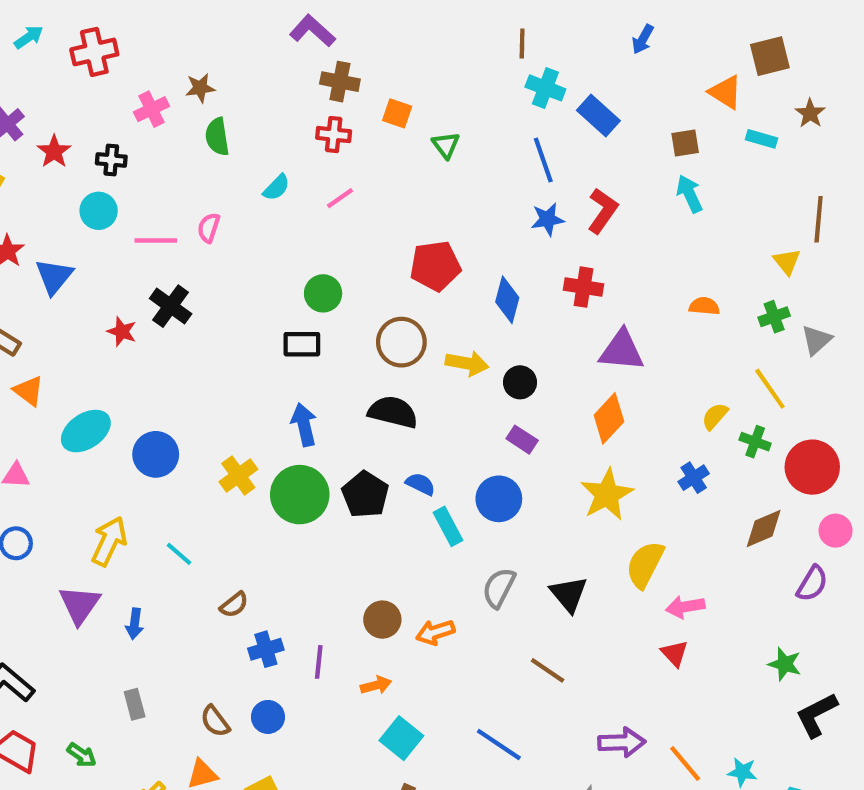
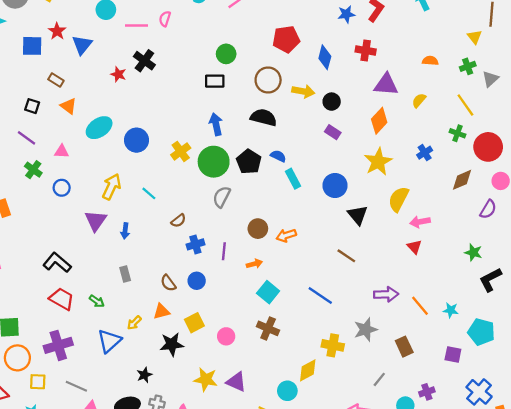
yellow semicircle: (715, 416) -> (419, 100), moved
blue circle: (499, 499) -> (335, 185), moved
gray semicircle: (499, 588) -> (222, 197), moved

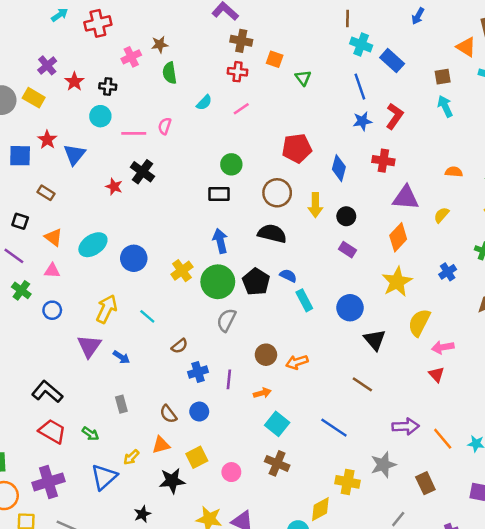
yellow arrow: (303, 91) -> (315, 205), turned 80
orange triangle: (68, 106) -> (53, 237), moved
blue arrow: (125, 231) -> (121, 357), turned -63

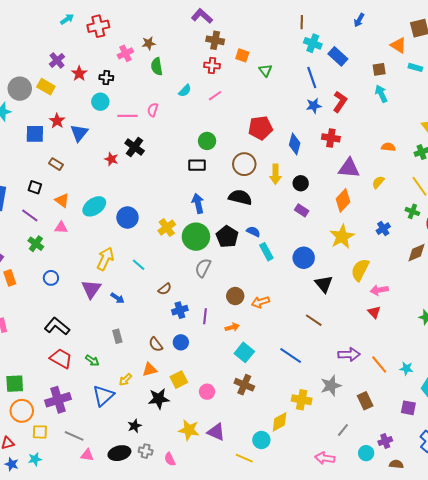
blue circle: (52, 310) -> (51, 278), moved

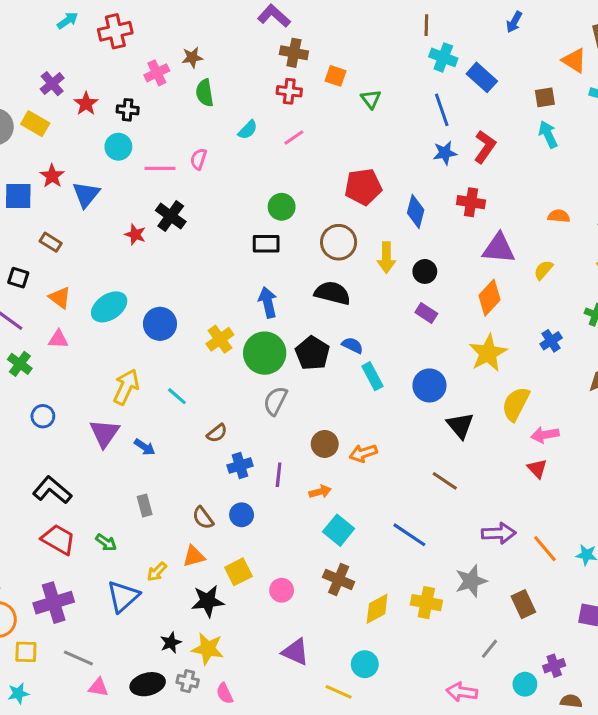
yellow diamond: (280, 422) -> (377, 609), moved
yellow star: (189, 430) -> (208, 649), moved

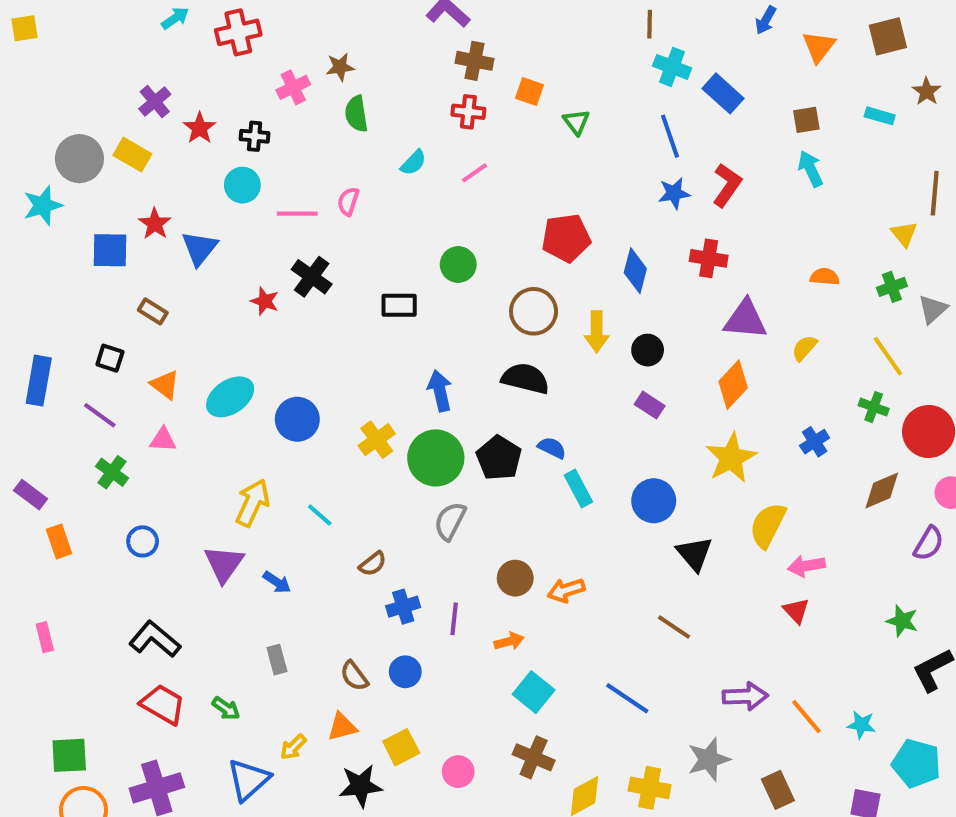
orange triangle: (574, 60) -> (819, 47), moved, turned 36
black rectangle: (266, 244) -> (399, 305), moved

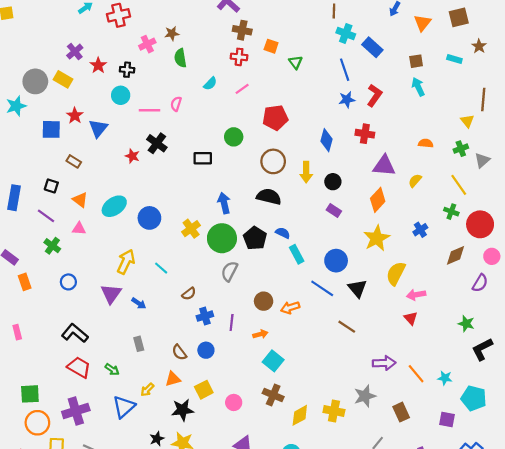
red pentagon: (566, 238) -> (275, 118), moved
blue line: (627, 698) -> (322, 288), moved

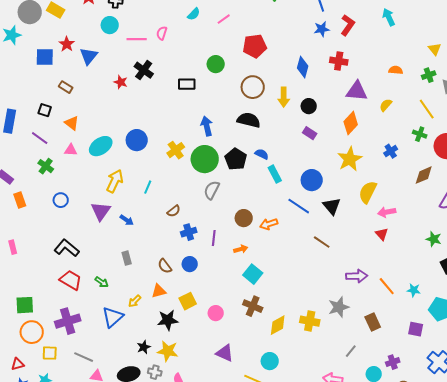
cyan ellipse: (114, 206) -> (101, 146), moved
cyan line: (161, 268) -> (148, 187), turned 72

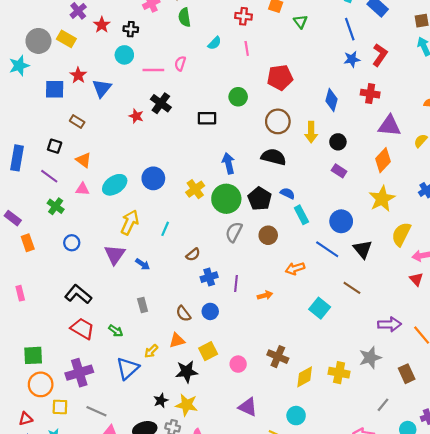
pink line: (224, 19) -> (247, 48), turned -64
brown circle: (244, 218) -> (268, 235), moved
cyan square: (253, 274) -> (320, 308), moved

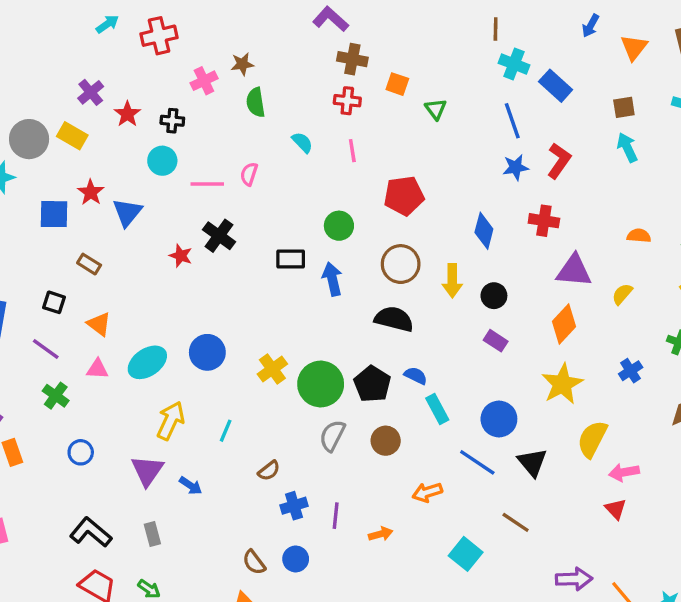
cyan semicircle: (215, 43) -> (302, 142), turned -88
blue arrow: (228, 163) -> (332, 279), moved
gray rectangle: (143, 305) -> (152, 534), moved

